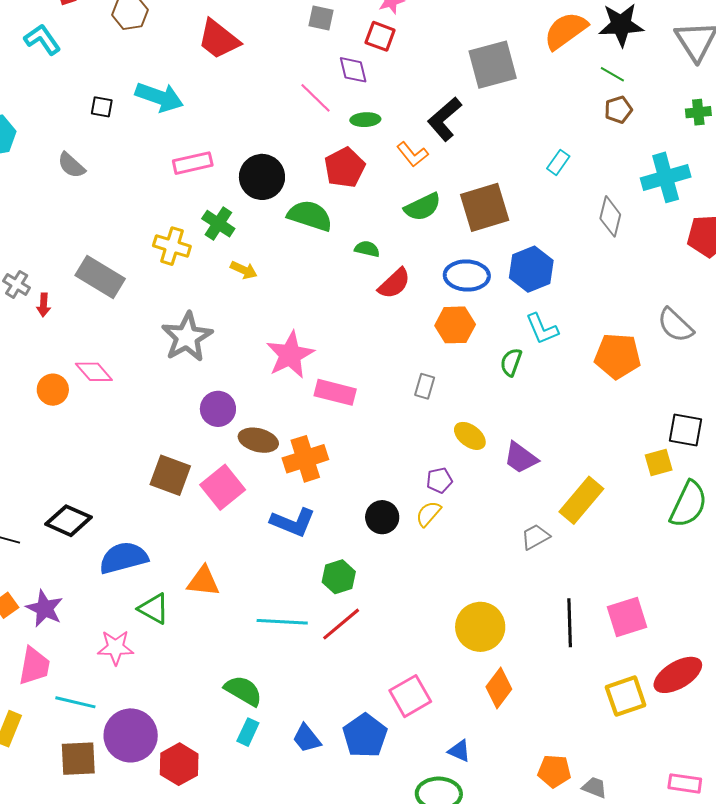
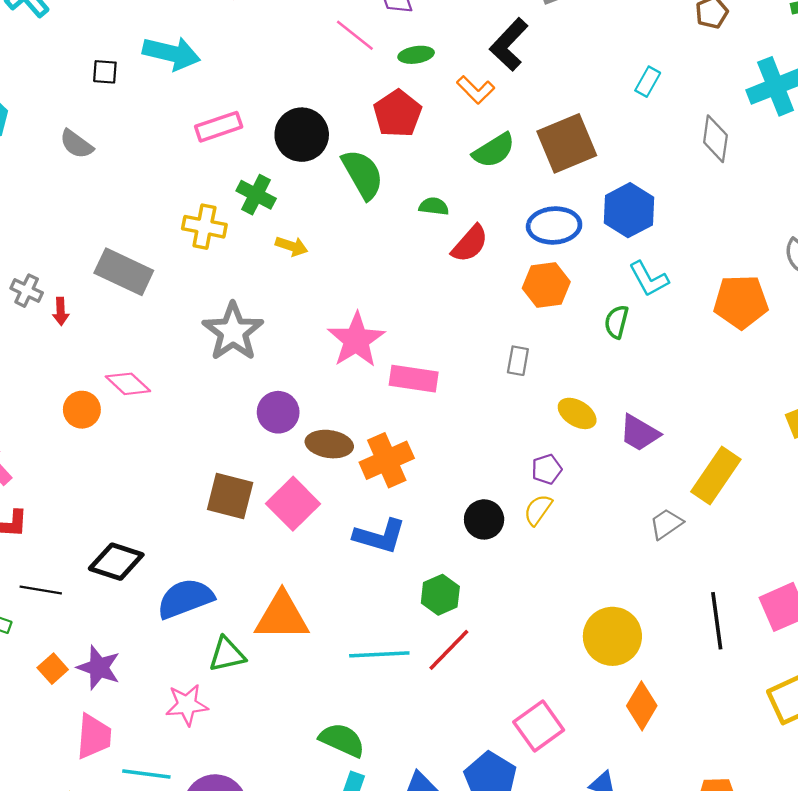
green semicircle: (310, 216) -> (363, 174), turned 48
orange triangle: (203, 581) -> (282, 616), size x1.4
green triangle: (154, 609) -> (227, 654), turned -36

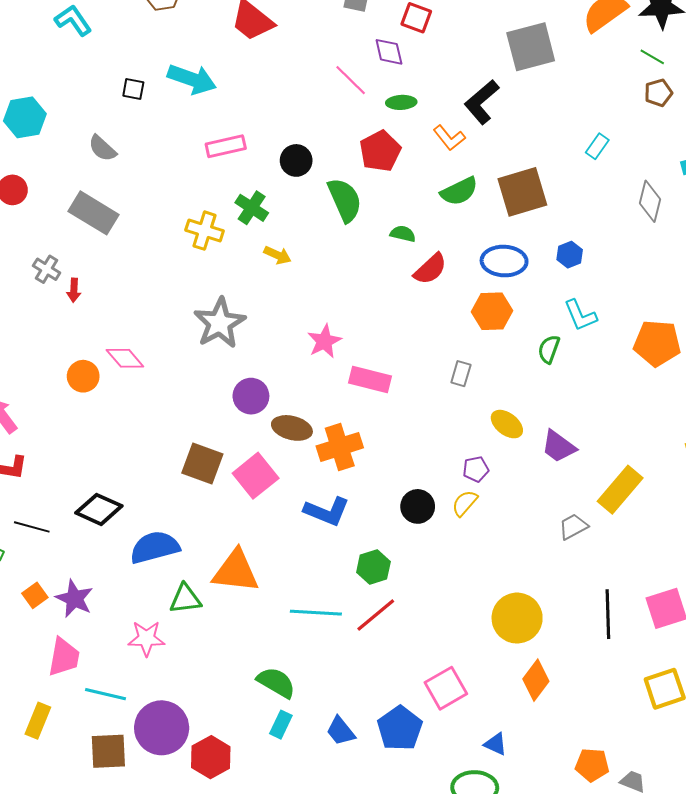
black circle: (302, 135) -> (296, 160), size x0.7
blue hexagon: (629, 210) -> (570, 255), size x0.6
gray rectangle: (124, 272) -> (94, 213), moved
pink star: (356, 340) -> (324, 341), size x0.7

